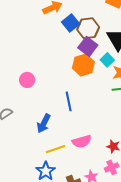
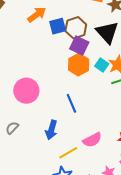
blue square: (71, 23) -> (58, 26), turned 36
cyan square: (107, 60) -> (102, 65), moved
pink circle: (27, 80) -> (26, 91), size x1.6

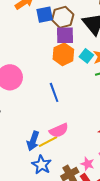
purple square: (79, 46) -> (65, 35), turned -30
blue arrow: (51, 130) -> (33, 141), moved
pink semicircle: (92, 140) -> (59, 130), moved

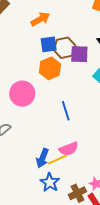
blue square: (45, 15) -> (49, 44), moved
brown hexagon: (63, 17) -> (65, 48), moved
orange hexagon: (63, 54) -> (50, 68), moved

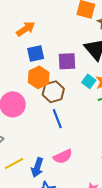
brown hexagon: (65, 48) -> (53, 92), moved
yellow line: (57, 160) -> (14, 163), moved

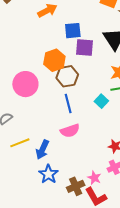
blue square: (36, 53) -> (73, 31), moved
cyan square: (89, 81) -> (101, 101), moved
pink semicircle: (63, 156) -> (70, 131), moved

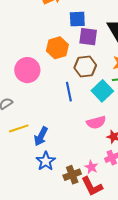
brown hexagon: (67, 76) -> (85, 66), moved
cyan square: (101, 101) -> (102, 91), size x1.5
pink semicircle: (70, 131) -> (96, 122), moved

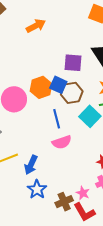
blue square: (77, 19) -> (58, 85), moved, turned 30
orange hexagon: (57, 48) -> (41, 87), moved
pink semicircle: (96, 122) -> (62, 142), moved

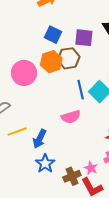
blue square: (58, 85) -> (53, 35), moved
brown hexagon: (72, 93) -> (69, 58), moved
blue line: (57, 119) -> (81, 90), moved

